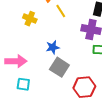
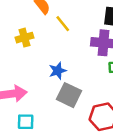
yellow cross: (30, 19) -> (24, 38), turned -32

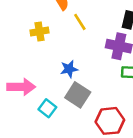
cyan square: (26, 122) -> (47, 108), moved, turned 30

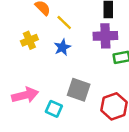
blue star: (69, 69) -> (62, 47), moved

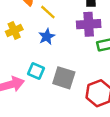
cyan square: (54, 109) -> (36, 71), moved

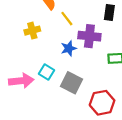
purple cross: (89, 24) -> (89, 36), moved
blue star: (47, 37) -> (69, 48), moved

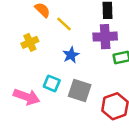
purple cross: (89, 36) -> (105, 37), moved
pink arrow: (21, 81) -> (27, 97), turned 35

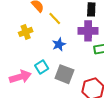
cyan square: (52, 83) -> (42, 67), turned 32
pink arrow: (27, 97) -> (20, 77), turned -40

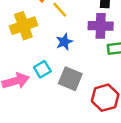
yellow cross: (26, 32) -> (23, 26), size x1.5

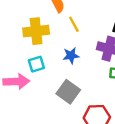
cyan square: (42, 69) -> (36, 64), moved

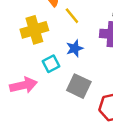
cyan square: (36, 64) -> (51, 64), moved

